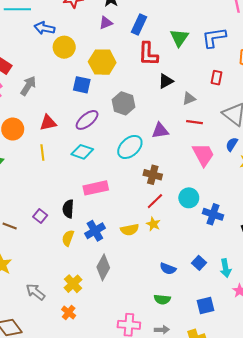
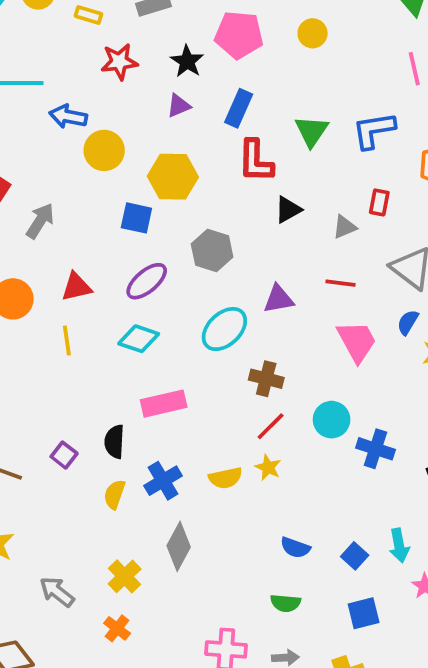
gray triangle: (189, 98) -> (345, 227), moved
blue square: (199, 263) -> (355, 556), moved

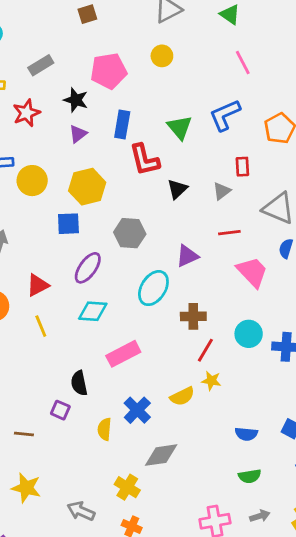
black semicircle: (114, 442) -> (79, 383), moved
gray diamond: (179, 546) -> (161, 455), turned 68

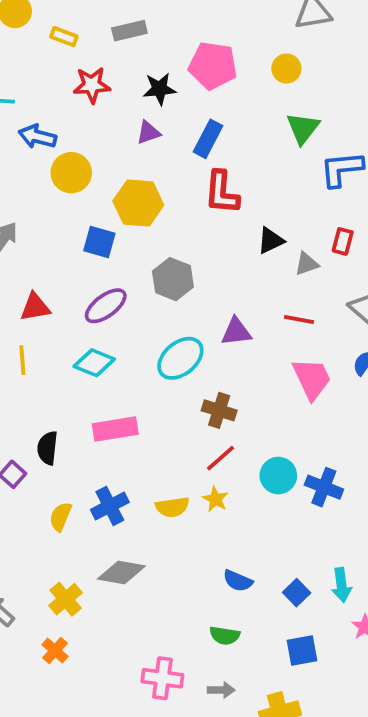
black star: (76, 100) -> (159, 89), turned 30
green triangle: (180, 127) -> (303, 128), moved
black triangle: (177, 189) -> (271, 241), moved
cyan circle: (249, 334) -> (278, 476), moved

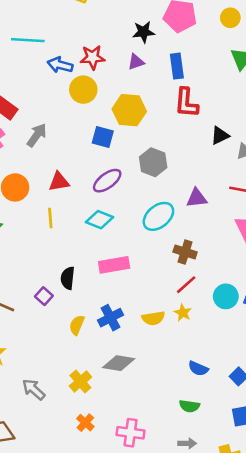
red star: (92, 85) -> (93, 57), moved
blue rectangle: (208, 139) -> (177, 66), turned -35
orange cross: (55, 651) -> (85, 423), moved
pink cross: (162, 678) -> (130, 433), moved

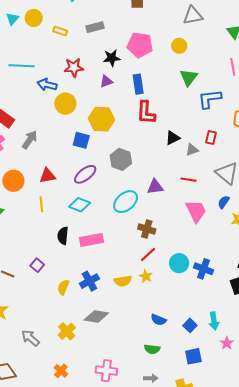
red star: (93, 57) -> (74, 67), moved
black semicircle: (68, 278) -> (63, 236), moved
orange cross: (85, 423) -> (61, 371), moved

